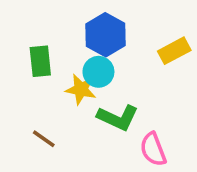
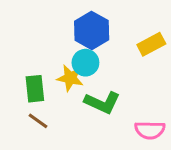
green rectangle: (40, 61) -> (35, 89), moved
pink semicircle: (153, 149) -> (150, 130), moved, turned -68

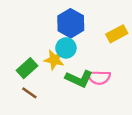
green rectangle: (35, 89) -> (27, 68), turned 54
pink semicircle: (150, 130) -> (99, 78), moved

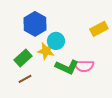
blue hexagon: (71, 23) -> (35, 24), moved
brown line: (29, 93) -> (25, 79), turned -64

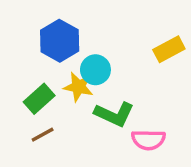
pink semicircle: (84, 66) -> (148, 140), moved

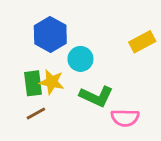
yellow star: (78, 87) -> (52, 82), moved
green rectangle: (39, 99) -> (33, 83), turned -55

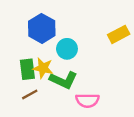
green L-shape: (96, 96) -> (63, 80), moved
pink semicircle: (125, 118) -> (87, 100), moved

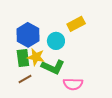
blue hexagon: (42, 28) -> (28, 35), moved
yellow rectangle: (119, 34) -> (76, 24), moved

